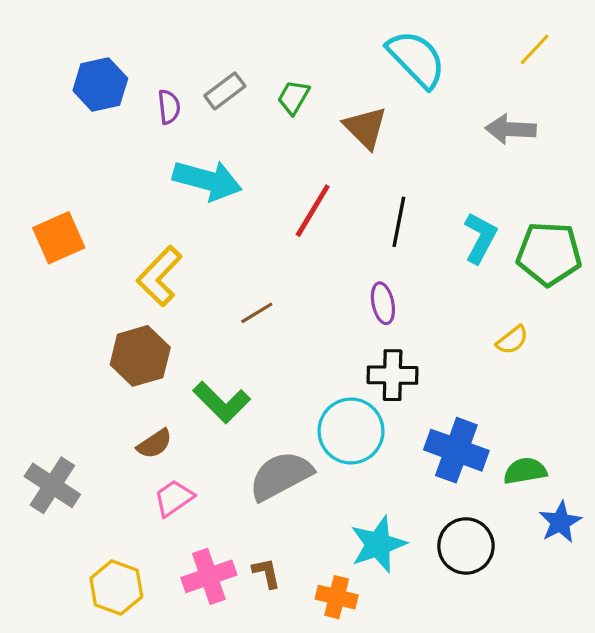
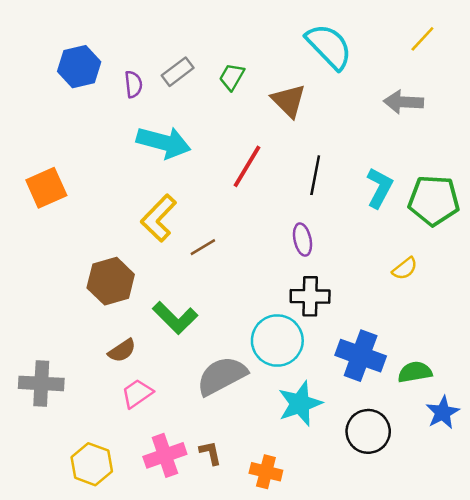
yellow L-shape: (159, 276) -> (159, 218), moved
gray cross: (52, 485) -> (41, 383), turned -30
cyan star: (378, 544) -> (300, 404), moved

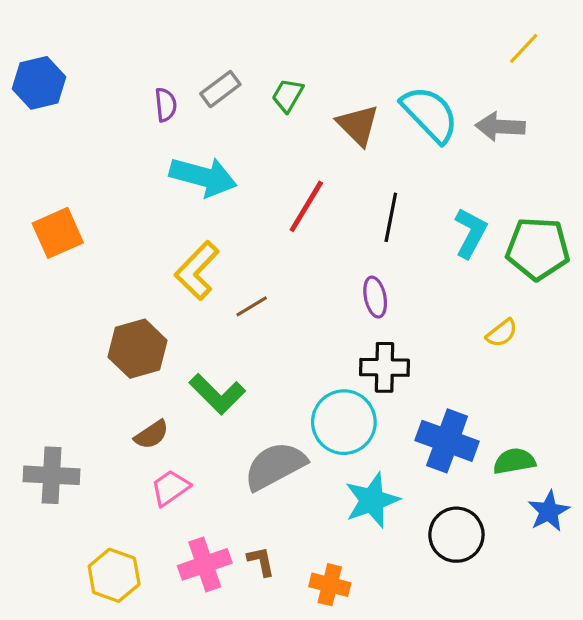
cyan semicircle: (329, 46) -> (430, 114), moved
blue hexagon: (79, 67) -> (39, 83), moved

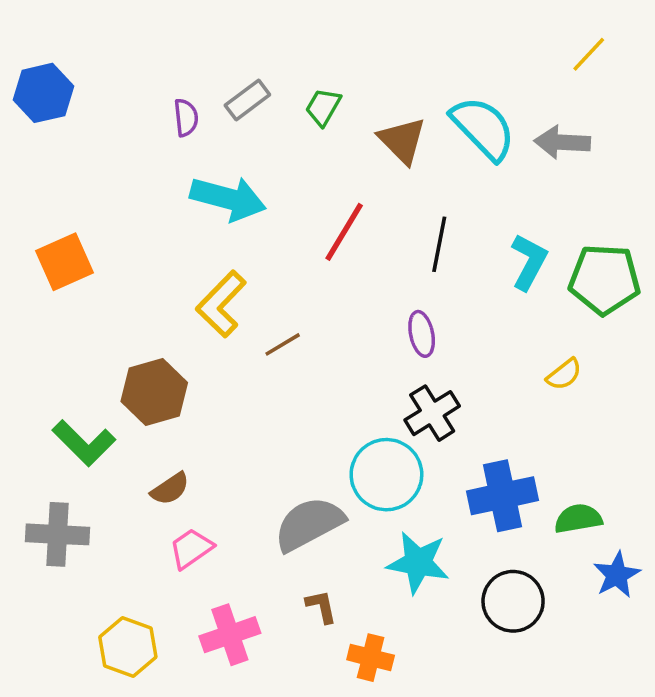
black cross: (385, 367) -> (432, 413), turned -33
green L-shape: (217, 394) -> (84, 443), moved
blue cross: (447, 441) -> (503, 496), turned -32
cyan star: (372, 500) -> (418, 563), turned 30
brown L-shape: (261, 561) -> (321, 607), moved

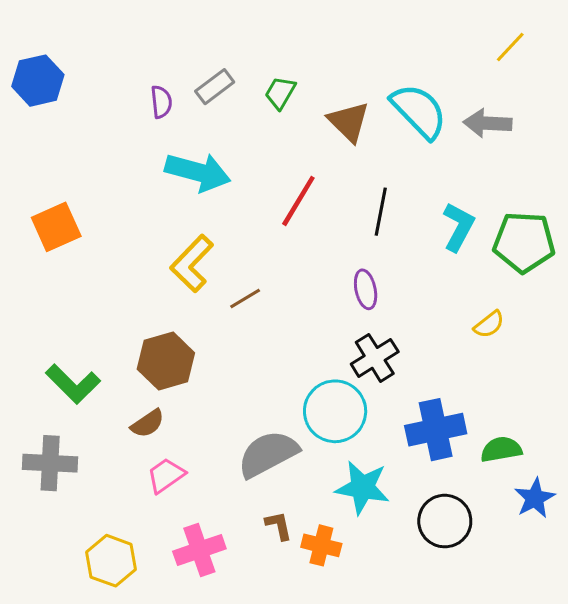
brown hexagon: (154, 392) -> (166, 361), moved
orange cross: (371, 658) -> (321, 545), moved

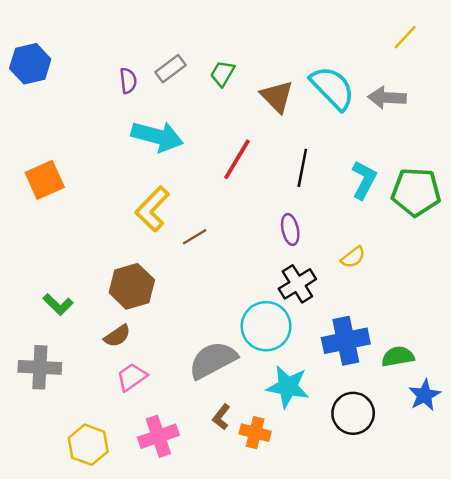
yellow semicircle: (489, 324) -> (353, 257), moved
green L-shape: (73, 384) -> (58, 304), size x0.7
brown L-shape: (279, 526) -> (221, 417), turned -130

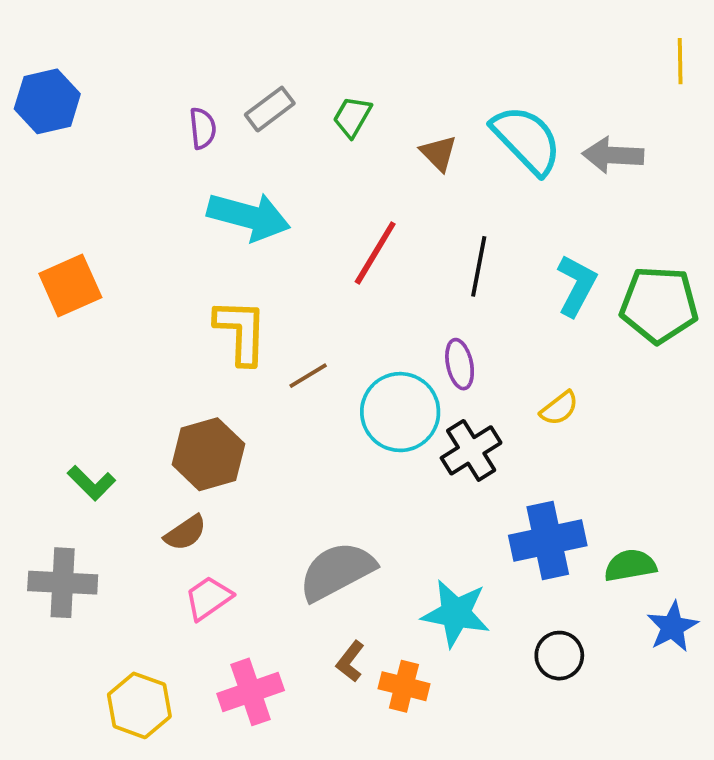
yellow line: (405, 37) -> (680, 61), moved, turned -44
brown triangle: (277, 96) -> (438, 153), size x0.7
yellow L-shape: (152, 209) -> (241, 332), turned 138
cyan circle: (266, 326) -> (400, 412), moved
black circle: (353, 413) -> (559, 656), size x0.7

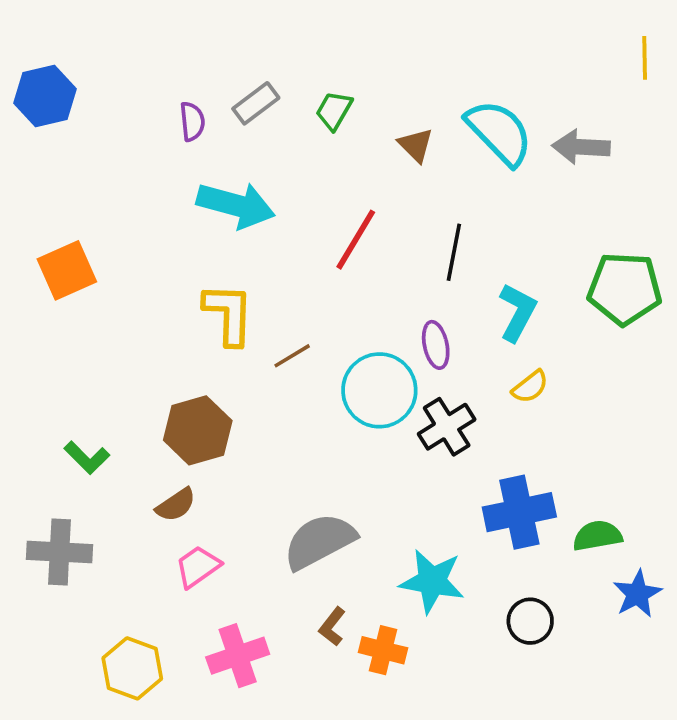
cyan L-shape: (577, 285) -> (517, 312), moved

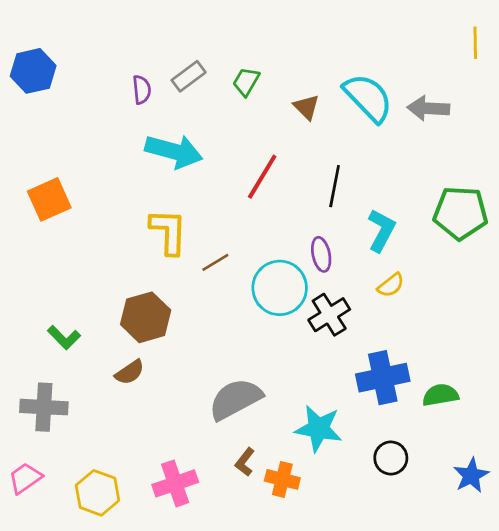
pink trapezoid: (198, 567) -> (25, 478), moved
blue star: (637, 594) -> (471, 475), moved

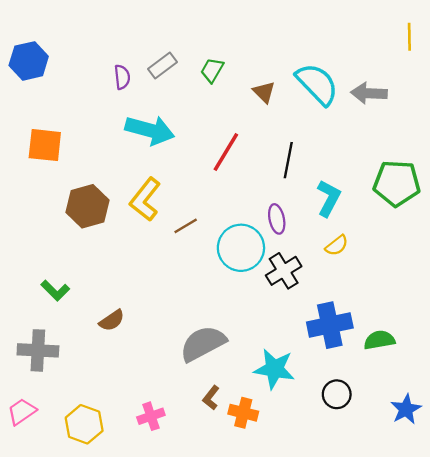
orange square: (49, 199) -> (45, 145), moved, turned 30
yellow L-shape: (168, 232) -> (145, 199), turned -144
brown hexagon: (146, 317) -> (88, 206), moved
pink cross: (175, 483) -> (151, 416), size x0.7

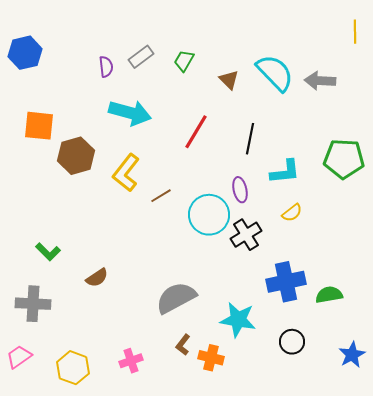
cyan L-shape: (329, 198) -> (285, 172), turned 56
brown hexagon: (88, 206) -> (76, 156), moved

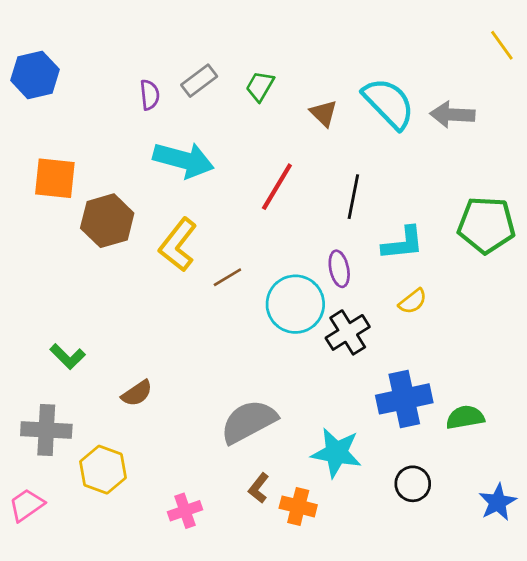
yellow line: (355, 32) -> (502, 45), turned -35
yellow hexagon: (73, 368) -> (103, 470), moved

